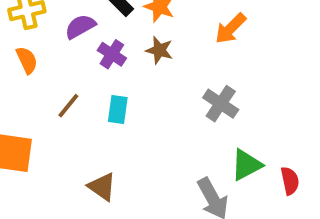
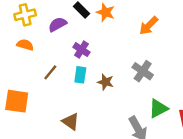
brown star: (159, 50) -> (105, 82), moved
purple cross: (112, 54) -> (81, 50), moved
orange semicircle: (27, 60) -> (25, 45), turned -49

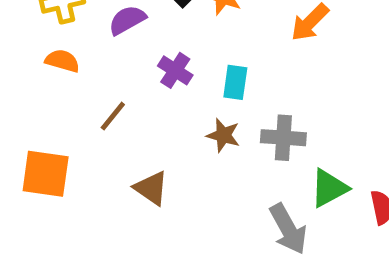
gray cross: (143, 71) -> (283, 138), moved, turned -30
cyan rectangle: (80, 75) -> (235, 82), moved
brown triangle: (71, 122) -> (151, 188), moved

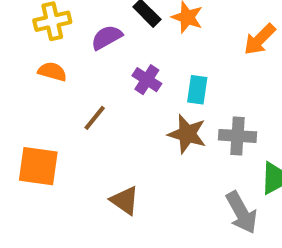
brown star: (223, 135) -> (187, 134), size x1.4
brown triangle: (151, 188) -> (125, 200), moved

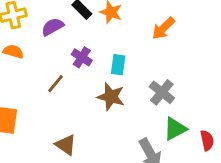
brown line: (95, 118) -> (56, 84), moved
gray cross: (237, 136) -> (162, 92), moved, turned 35

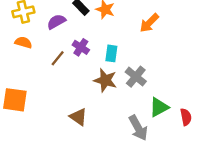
brown line: (56, 84) -> (58, 58), moved
gray cross: (162, 92) -> (136, 77), moved
brown triangle: (66, 145) -> (78, 117), moved

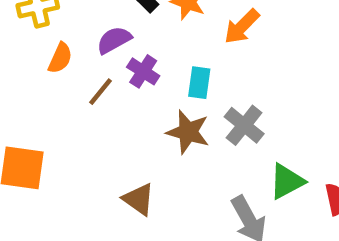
purple semicircle: (56, 22) -> (114, 40), moved
orange arrow: (149, 23) -> (242, 27), moved
orange semicircle: (23, 42) -> (60, 58), moved, turned 98

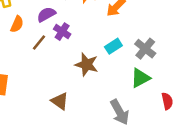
cyan rectangle: (199, 83) -> (113, 46), moved, turned 49
gray cross: (244, 125) -> (145, 49), moved
green triangle: (287, 181) -> (140, 78), moved

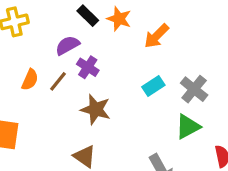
orange semicircle: (17, 24) -> (30, 80), moved
brown star: (87, 64) -> (96, 109), moved

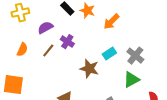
purple semicircle: (67, 45) -> (45, 28), moved
orange semicircle: (30, 80) -> (22, 50), moved
brown star: (96, 109) -> (89, 69), moved

